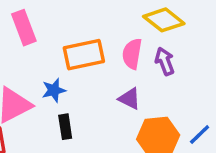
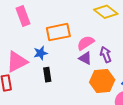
pink semicircle: (132, 54) -> (86, 43), moved, turned 48
purple arrow: (165, 61) -> (106, 55), moved

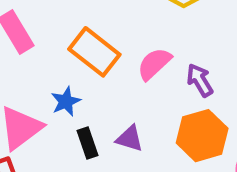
orange rectangle: (58, 32) -> (94, 52), turned 60
purple triangle: (85, 58) -> (130, 139), moved

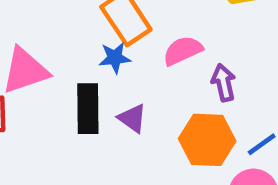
blue star: (66, 101) -> (115, 58), moved
black rectangle: (87, 143) -> (88, 109), size x1.5

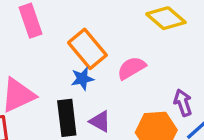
purple arrow: (224, 83) -> (183, 103), moved

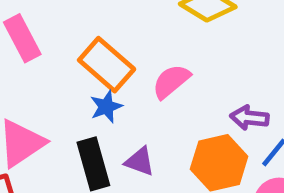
purple arrow: (183, 103) -> (249, 118), turned -56

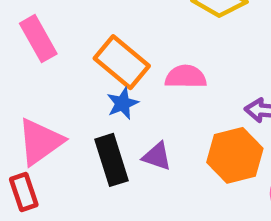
pink semicircle: (171, 81) -> (186, 77), turned 42

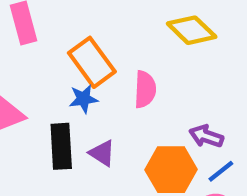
pink semicircle: (186, 77) -> (145, 89), turned 78

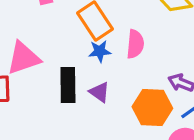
blue star: (83, 99) -> (100, 51), moved

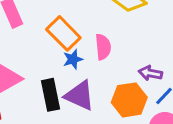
purple triangle: (99, 92) -> (80, 95), size x1.6

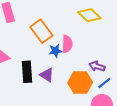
blue star: (73, 59) -> (55, 51), moved
purple triangle: (80, 95) -> (47, 75), size x0.7

